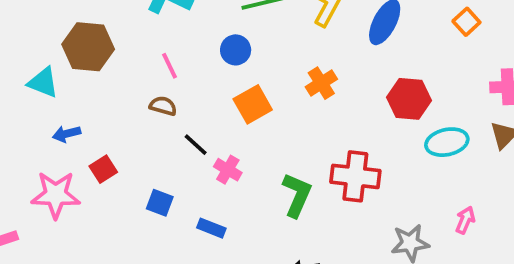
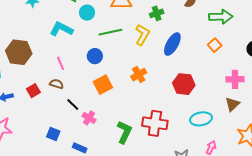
cyan ellipse: (447, 142) -> (201, 119), moved
red square: (103, 169) -> (33, 91), moved

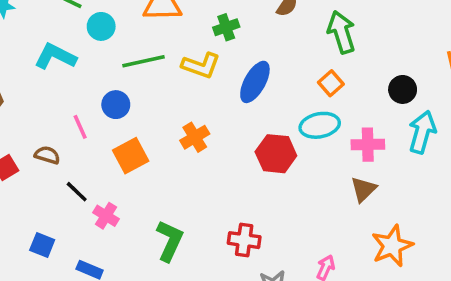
green arrow: (221, 17) -> (342, 32), turned -105
yellow L-shape: (142, 35) -> (201, 65), turned 80
pink line: (60, 63) -> (80, 127), moved
cyan ellipse: (201, 119) -> (320, 125), moved
red cross: (155, 123) -> (244, 240), moved, size x0.7

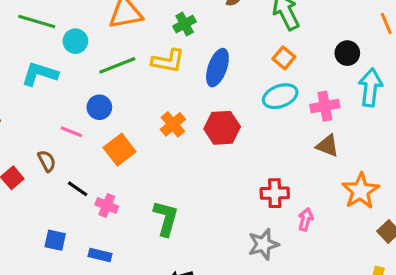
pink line: (80, 127) -> (71, 132), turned -35
red hexagon: (276, 154) -> (222, 128), moved
brown semicircle: (47, 155) -> (47, 161), turned 55
brown triangle: (364, 189) -> (328, 146), turned -45
red cross: (244, 240) -> (275, 193), moved

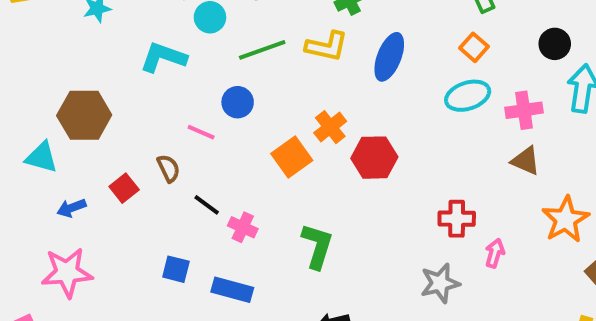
red hexagon: (222, 128) -> (374, 158), moved
orange square: (120, 150) -> (292, 157), moved
blue rectangle: (100, 255) -> (232, 290), size x1.4

